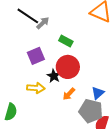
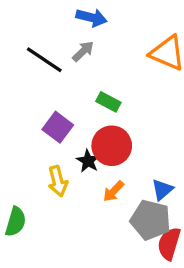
gray arrow: (43, 23) -> (83, 51), moved
purple square: (36, 56) -> (58, 127), turned -30
yellow arrow: (36, 88) -> (58, 181), turned 72

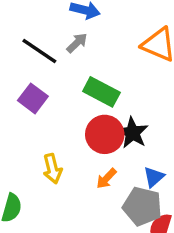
green rectangle: (108, 102) -> (101, 92), size x1.5
purple square: (58, 127) -> (33, 98), moved
black star: (88, 161) -> (133, 133), moved, size x1.4

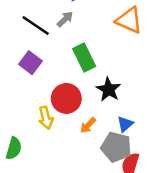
green rectangle: (101, 92) -> (84, 57), turned 36
red circle: (105, 134) -> (66, 98), moved

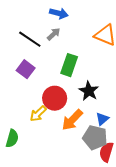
green rectangle: (84, 57) -> (69, 65), turned 45
yellow arrow: (46, 118) -> (38, 114), turned 60
orange arrow: (88, 125) -> (72, 120), size x1.6

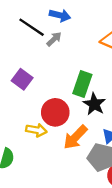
black line: (30, 39) -> (32, 27), moved
green rectangle: (69, 65) -> (82, 84), moved
yellow arrow: (38, 114) -> (36, 130), turned -126

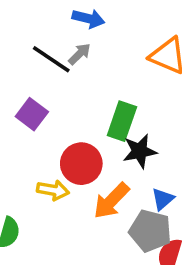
black line: (32, 27) -> (51, 59), moved
black star: (94, 104) -> (140, 151), turned 30

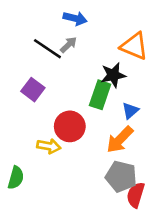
black star: (140, 151) -> (113, 75), moved
blue triangle: (163, 199) -> (130, 111), moved
orange arrow: (111, 201) -> (120, 140), moved

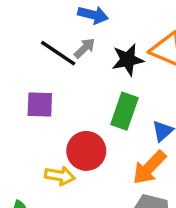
black star: (113, 75) -> (128, 60), moved
purple square: (33, 90) -> (40, 104), turned -35

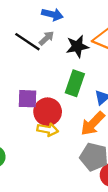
purple square: (40, 104) -> (27, 99), moved
yellow arrow: (60, 176) -> (48, 130), moved

